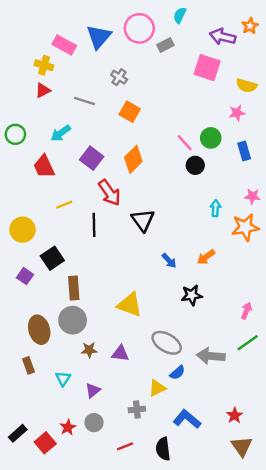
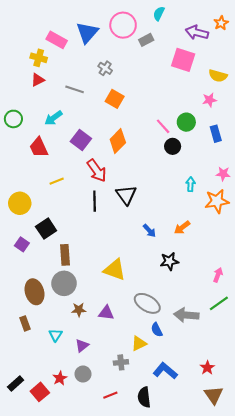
black line: (94, 225) -> (95, 201), moved
blue semicircle: (177, 373) -> (157, 330), turned 104

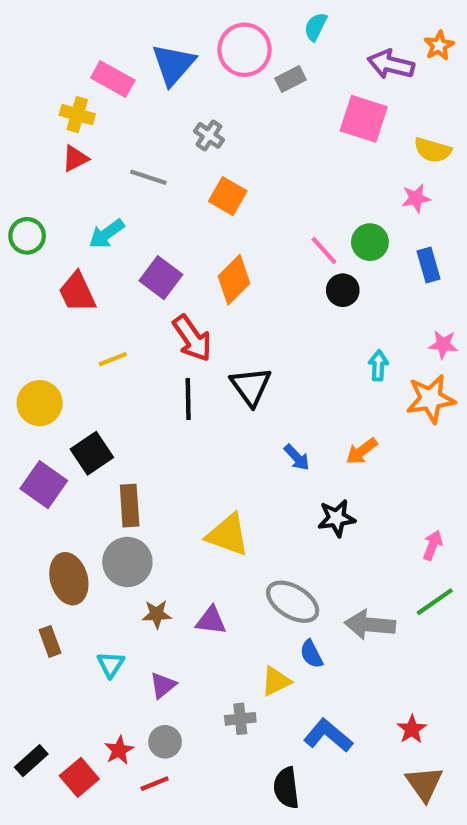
purple square: (22, 244) -> (44, 485), size x1.5
red line: (110, 395) -> (155, 784), moved

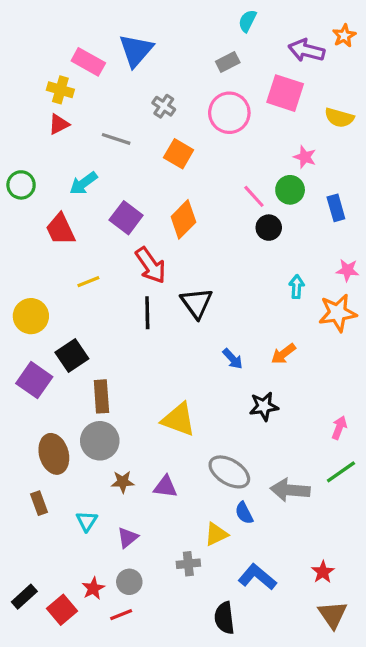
pink circle: (244, 50) -> (229, 113), moved
pink star: (416, 198) -> (305, 157), moved, turned 30

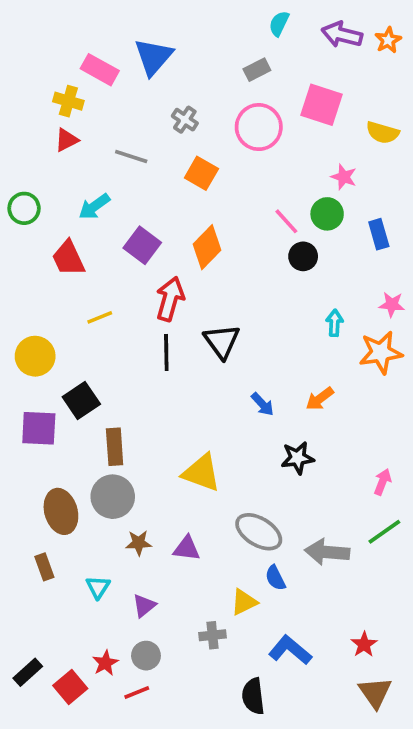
purple arrow: (306, 50) -> (342, 35), moved
red arrow: (151, 265) -> (170, 299), turned -129
purple square: (34, 380) -> (39, 428), turned -32

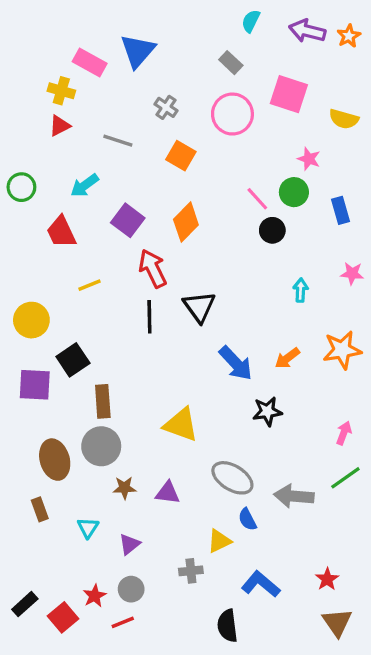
gray rectangle: (257, 70) -> (231, 63), turned 70
red arrow: (170, 299) -> (153, 269), turned -42
orange star: (381, 352) -> (342, 350), moved
blue arrow: (262, 404) -> (236, 363), size x1.6

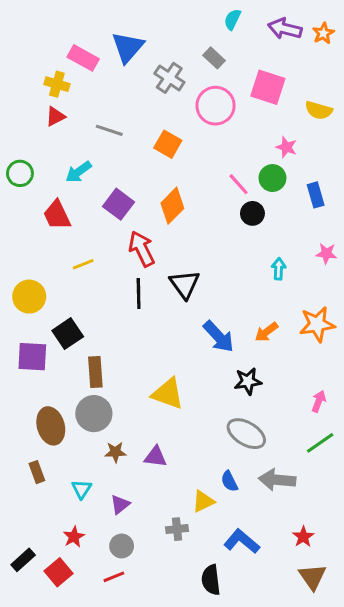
gray cross: (166, 107) -> (169, 78), moved, size x1.4
gray ellipse: (232, 478) -> (246, 434), moved
gray arrow: (294, 496) -> (277, 480), moved
red star: (95, 596) -> (74, 537), moved

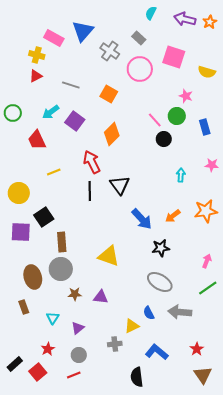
purple square: (119, 204) -> (75, 121), moved

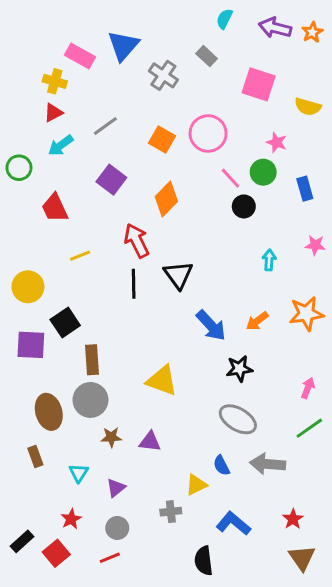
pink circle: (140, 69) -> (208, 133), moved
gray line: (71, 85) -> (105, 126), turned -54
cyan arrow: (51, 112) -> (61, 145), moved

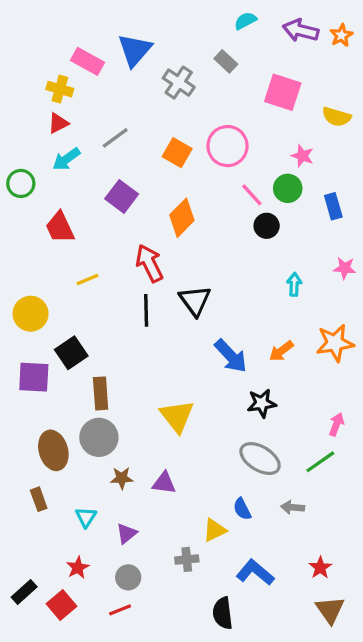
cyan semicircle: (224, 19) -> (245, 21), turned 36
yellow triangle: (162, 381) -> (177, 416), turned 32
green line: (309, 428) -> (320, 462), moved
gray arrow: (268, 464) -> (293, 507), size x0.6

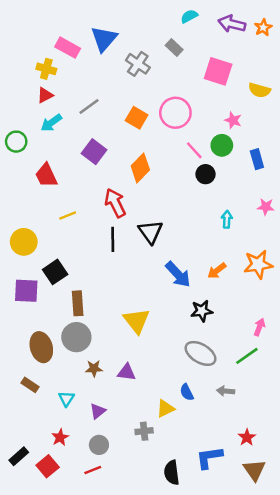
brown rectangle: (39, 499) -> (30, 385), turned -36
blue L-shape: (255, 572) -> (209, 457), moved, turned -48

